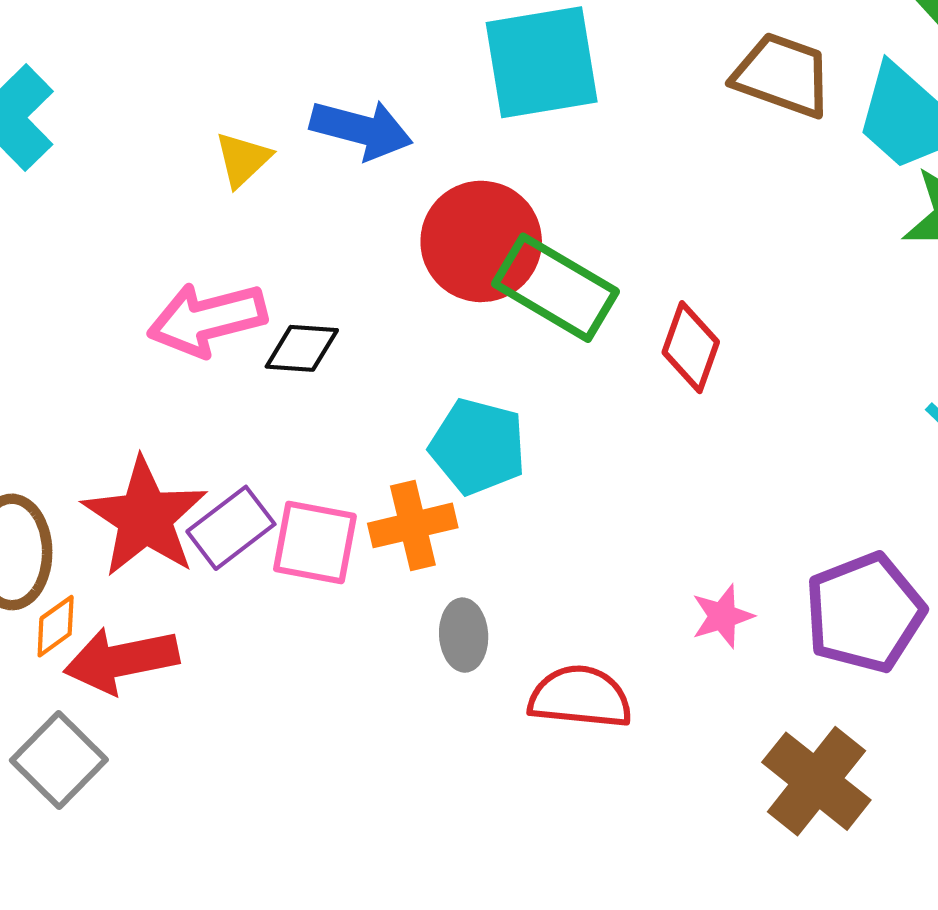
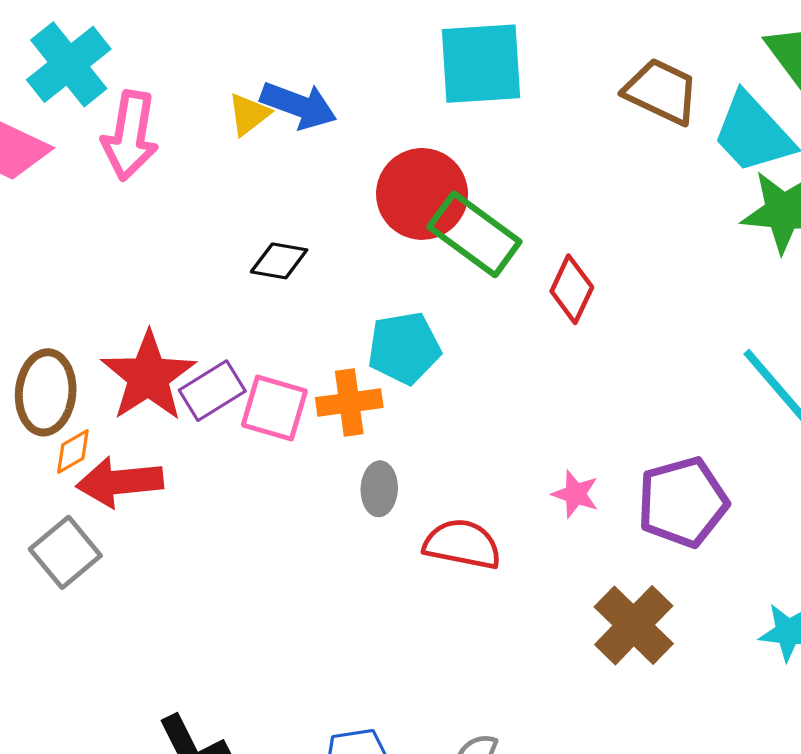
blue arrow: (361, 129) -> (299, 105), moved
pink arrow: (207, 319) -> (130, 136), moved, turned -72
cyan pentagon: (478, 446) -> (404, 348), turned -30
pink star: (722, 616) -> (575, 494), turned 30

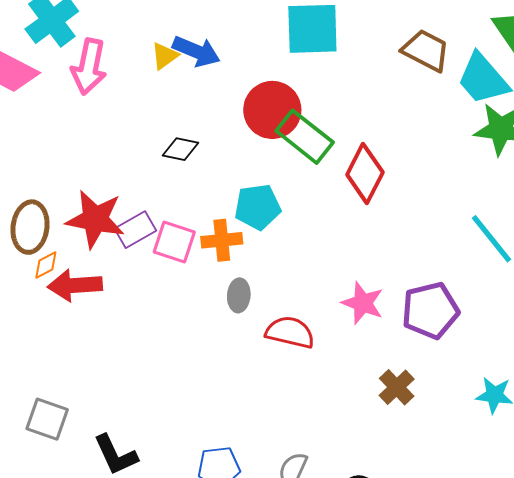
red diamond: (572, 289) -> (365, 173), size x1.4
red star: (148, 376) -> (95, 219), turned -30
pink star: (575, 494) -> (363, 303), size x1.4
gray square: (65, 552) -> (47, 419), moved, turned -33
brown cross: (634, 625) -> (397, 387), size x0.7

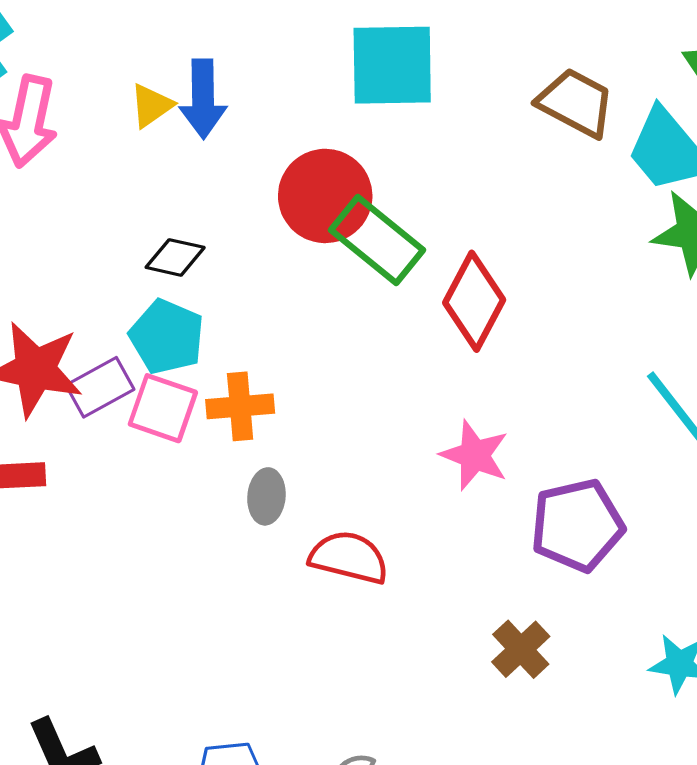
blue arrow: (196, 51) -> (203, 99), turned 66
cyan pentagon: (258, 207) -> (167, 337), moved, turned 30
pink star: (363, 303) -> (475, 455), moved

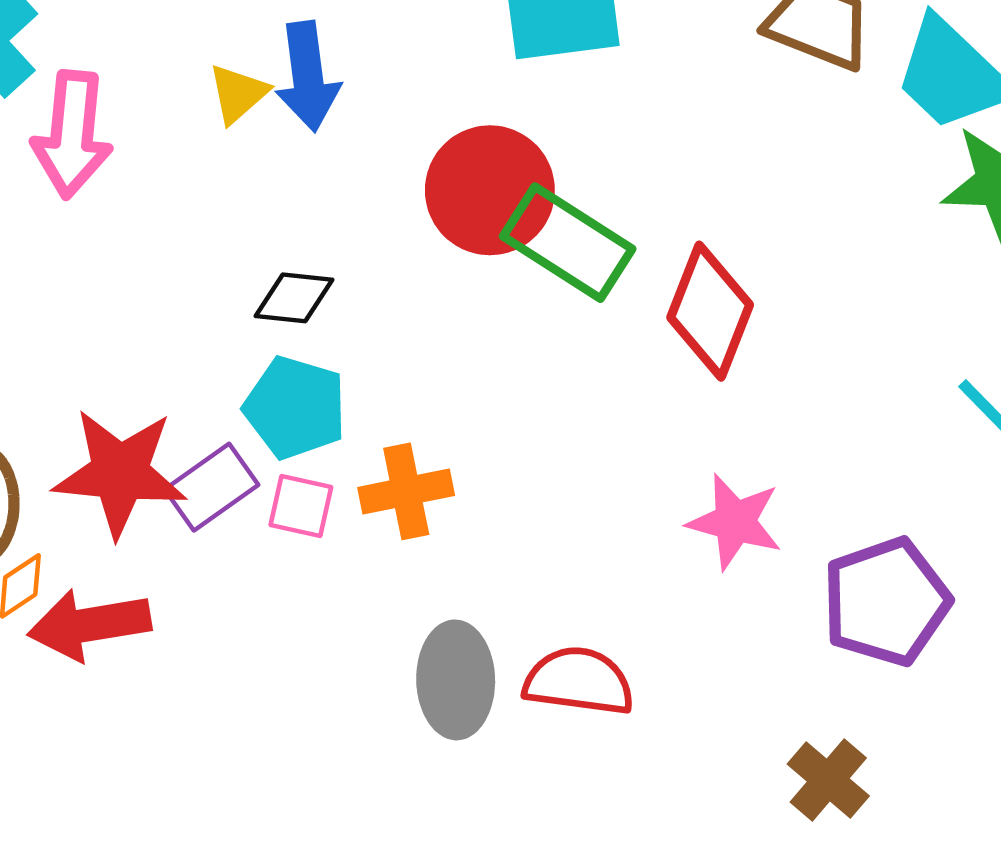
pink square: (163, 408) -> (301, 506), size x0.7
gray ellipse: (266, 496) -> (456, 680), moved, size x1.5

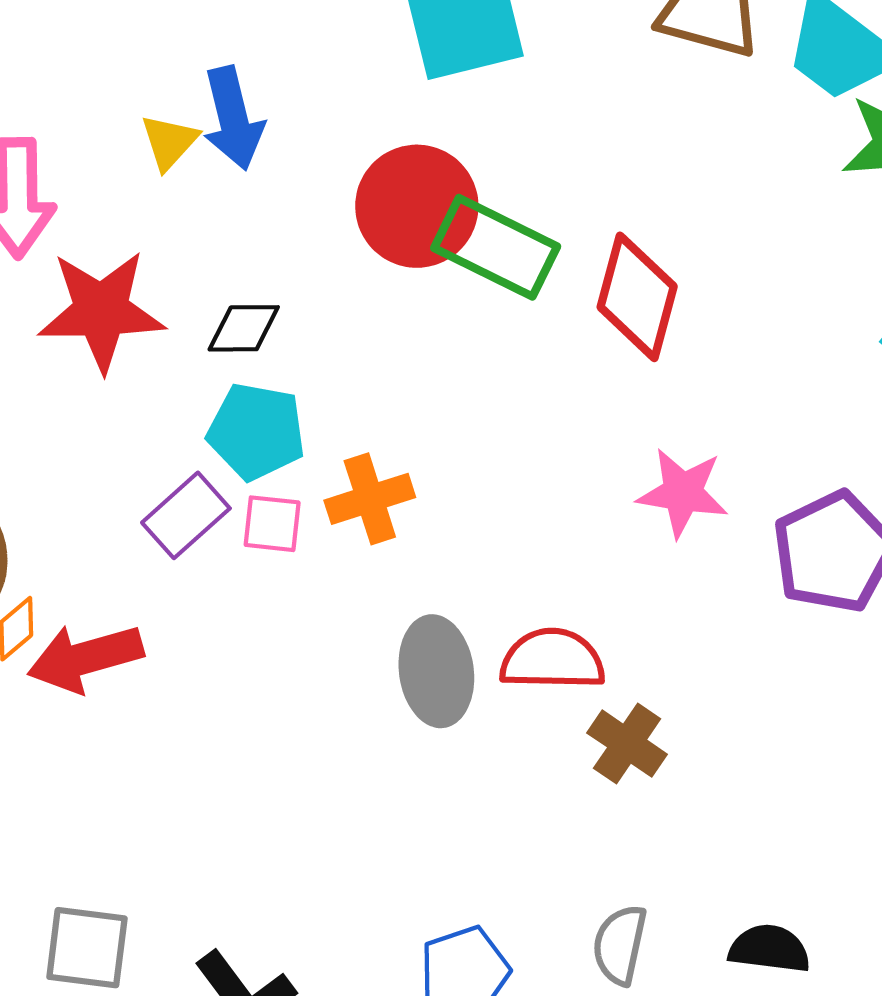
red star: (120, 473) -> (101, 311), moved
brown cross: (828, 780) -> (627, 744), moved

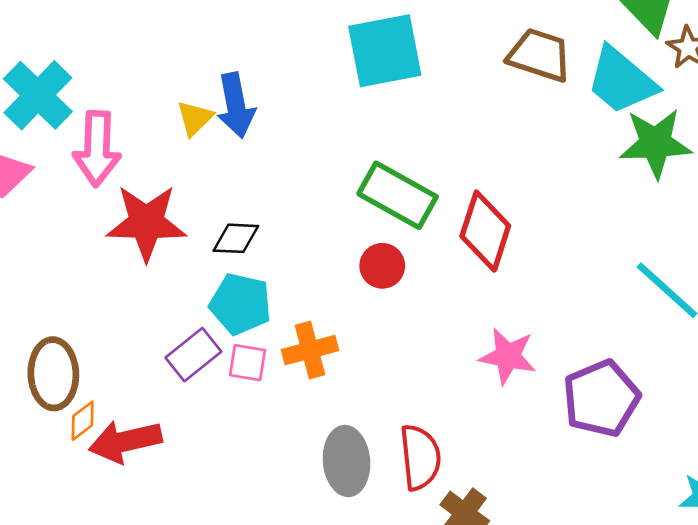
red circle: (417, 206) -> (382, 266), moved, size x0.6
red semicircle: (552, 659) -> (420, 457), turned 80

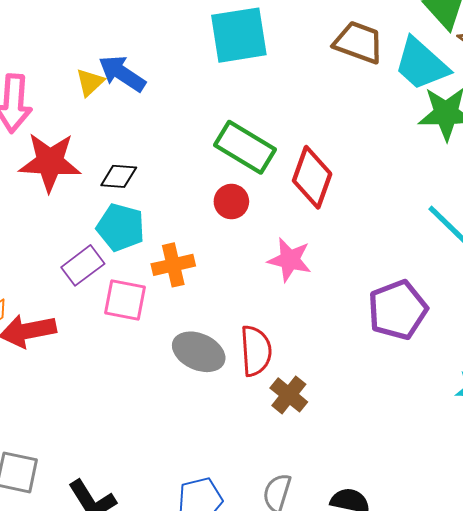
blue arrow: (236, 105) -> (122, 73), turned 132
pink star: (508, 356) -> (290, 260), moved
pink square: (248, 363) -> (125, 300), moved, size x1.4
gray ellipse: (347, 461) -> (199, 352), turned -63

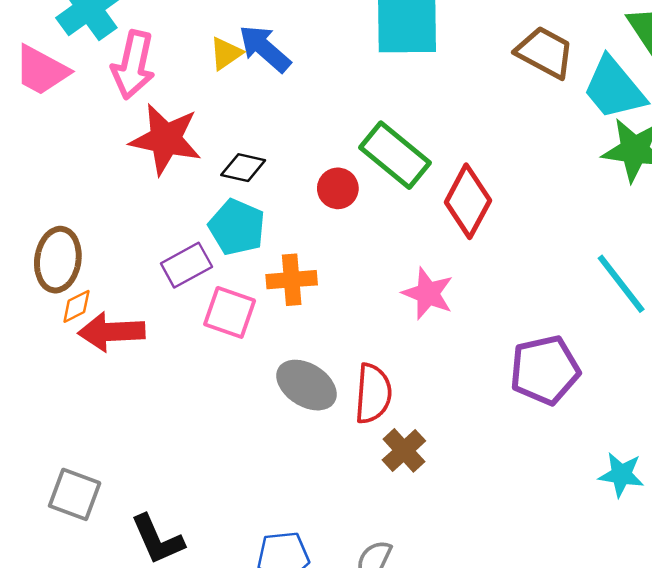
red circle: (231, 202) -> (338, 188), moved

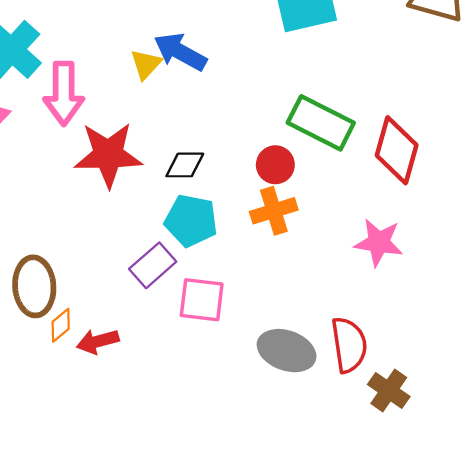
orange cross: (292, 280) -> (274, 211), moved
red arrow: (111, 332) -> (98, 341), size x0.7

